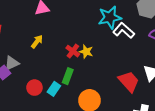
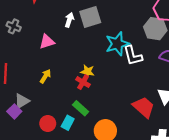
white L-shape: (124, 30) -> (133, 56), turned -140
yellow star: (86, 52) -> (87, 72), moved
green rectangle: (68, 76) -> (81, 108), turned -63

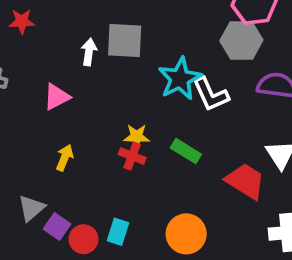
gray square: (90, 17) -> (125, 41), turned 30
green rectangle: (81, 108) -> (186, 151), moved
purple square: (14, 111) -> (57, 227), moved

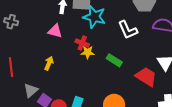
cyan star: (180, 79) -> (94, 17), moved, turned -30
pink triangle: (57, 97) -> (55, 31), moved, turned 42
red cross: (132, 156) -> (82, 43), moved

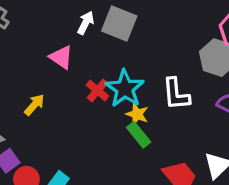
cyan star: (94, 17) -> (125, 89), moved
yellow star: (88, 52) -> (137, 114), moved

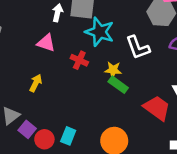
cyan star: (125, 89) -> (100, 32), moved

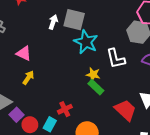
pink triangle: (46, 43) -> (24, 53), moved
red cross: (79, 60) -> (65, 109), moved, turned 32

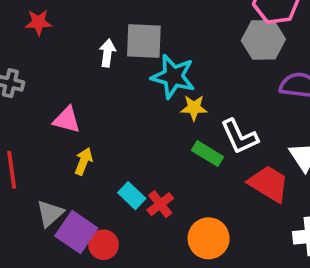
white L-shape: (116, 59) -> (239, 137), moved
yellow star: (93, 75) -> (194, 108), moved
purple square: (17, 115) -> (76, 232), size x1.5
cyan rectangle: (50, 124) -> (132, 196), moved, turned -64

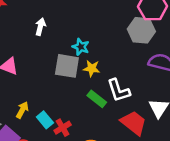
gray square: (144, 41) -> (67, 66), moved
cyan star: (173, 77) -> (81, 47), size x0.6
yellow arrow: (83, 161) -> (22, 110), moved

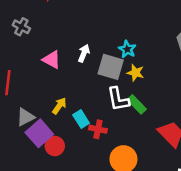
white arrow: (40, 27) -> (84, 53), moved
white L-shape: (118, 90) -> (118, 99), moved
red cross: (63, 128) -> (98, 129), turned 35

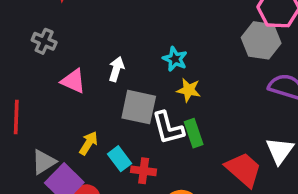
gray cross: (21, 27) -> (44, 41), moved
gray square: (111, 67) -> (139, 107), moved
green rectangle: (137, 104) -> (194, 133), turned 30

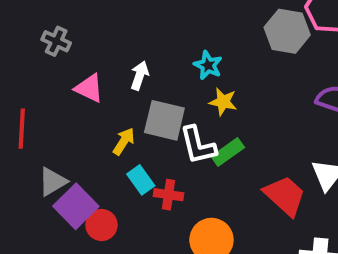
gray hexagon: (261, 40) -> (287, 31), moved
green rectangle: (194, 133) -> (228, 152), turned 72
yellow arrow: (89, 143) -> (124, 141), moved

